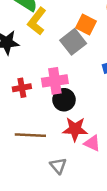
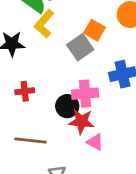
pink cross: (55, 81) -> (85, 94), moved
red star: (75, 129) -> (81, 121), moved
pink triangle: (92, 143) -> (95, 142), moved

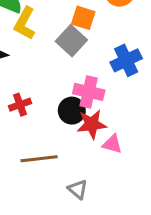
pink cross: (85, 94) -> (89, 92), turned 30

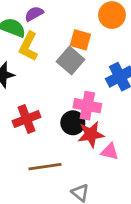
red cross: (20, 105) -> (26, 119), size x1.4

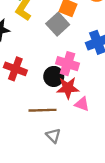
red cross: (26, 119) -> (15, 69), turned 35
brown line: (45, 167) -> (43, 110), moved

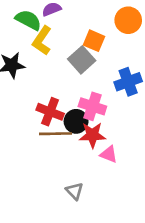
red cross: (15, 69) -> (50, 112), moved
brown line: (43, 110) -> (55, 134), moved

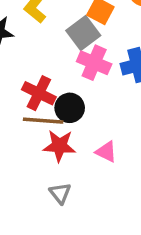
pink cross: (92, 106) -> (94, 63), moved
red star: (92, 135) -> (59, 146), moved

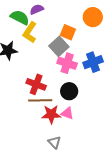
black circle: (70, 108) -> (69, 91), moved
pink triangle: (106, 152) -> (67, 113), moved

